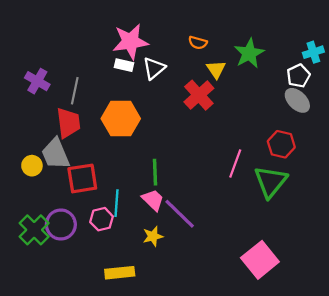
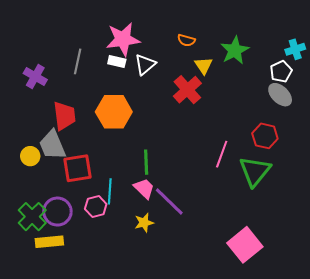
gray line: (75, 91) -> (78, 61), moved
yellow rectangle: (120, 273) -> (49, 242), moved

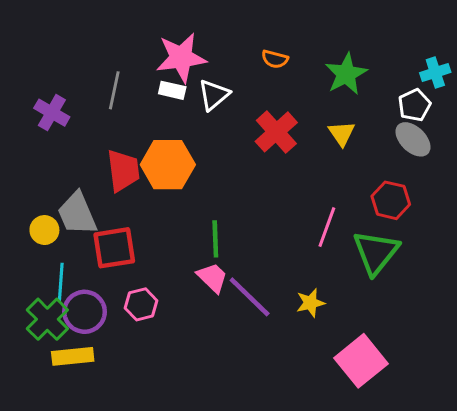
yellow triangle: (203, 65) -> (342, 133), moved
red trapezoid: (64, 116) -> (123, 171), moved
cyan line: (110, 191) -> (61, 282), moved
yellow star: (144, 223) -> (310, 303), moved

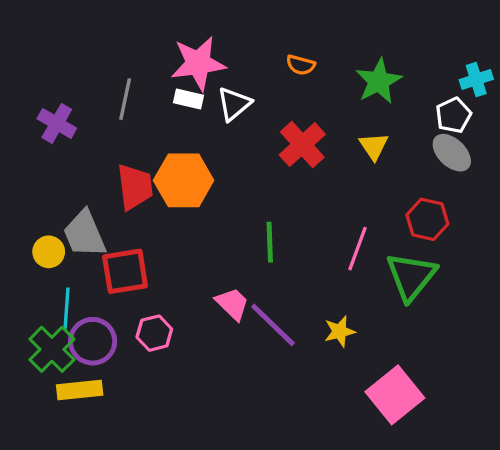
green line: (215, 239) -> (270, 242), moved

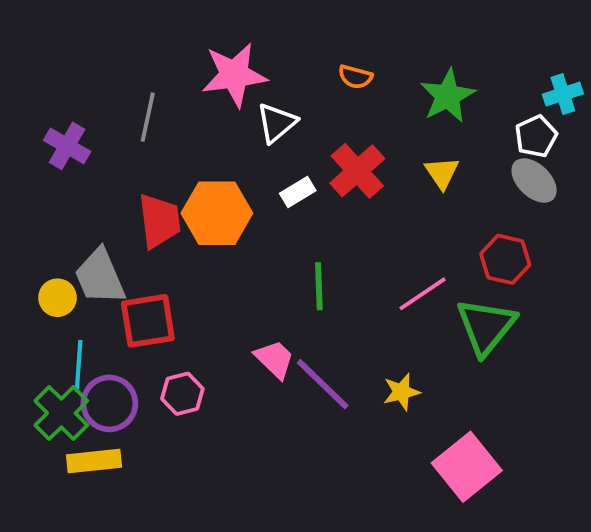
white rectangle: (188, 99) -> (298, 192), moved, turned -44
pink line: (357, 249) -> (423, 294), turned 36

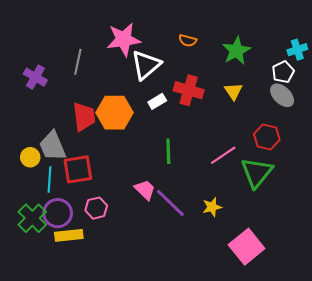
white triangle: (277, 123) -> (146, 65), size x1.4
red cross: (357, 171) -> (189, 90), turned -32
cyan line: (79, 365) -> (50, 180), moved
yellow rectangle: (94, 461) -> (69, 235), moved

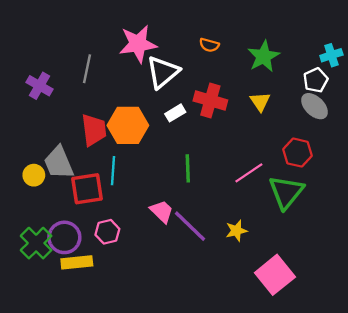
cyan line: (50, 180) -> (113, 171), moved

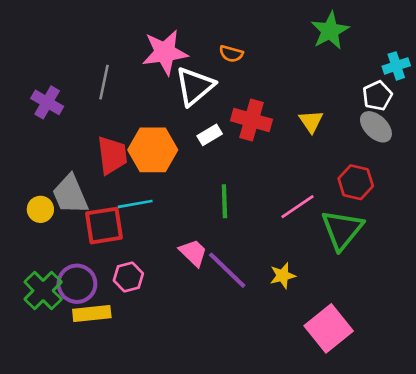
orange semicircle: (209, 45) -> (231, 54), moved
green star: (264, 56) -> (330, 31), moved
cyan line: (113, 171) -> (135, 204), turned 76

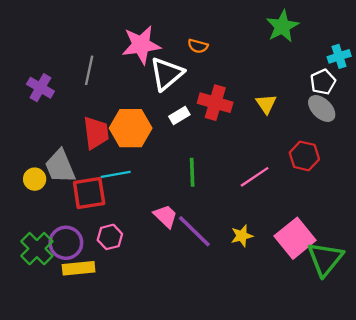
green triangle: (342, 230) -> (325, 259), moved
pink square: (329, 328) -> (295, 238), moved

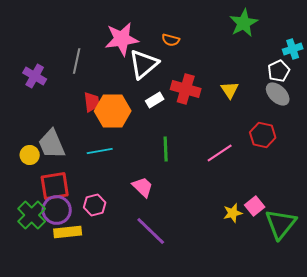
red trapezoid: (96, 133) -> (92, 102), moved, size x0.7
red square: (89, 193) -> (55, 186), moved
purple line: (194, 231) -> (151, 231), moved
yellow star: (242, 236) -> (233, 213), moved
pink square: (295, 238) -> (255, 206), size x0.6

